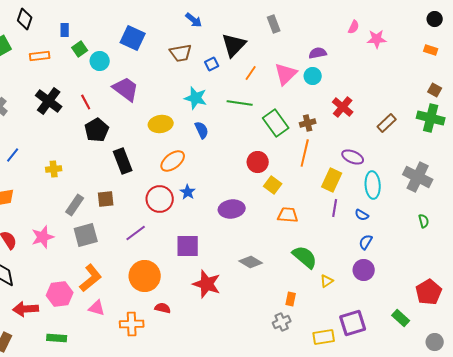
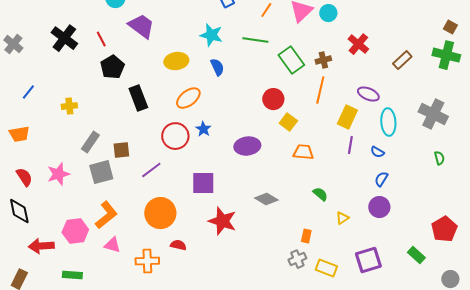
brown square: (106, 199) -> (121, 150), moved
green semicircle: (305, 257) -> (320, 194), size x0.6
yellow rectangle: (324, 337) -> (326, 268), moved, turned 30

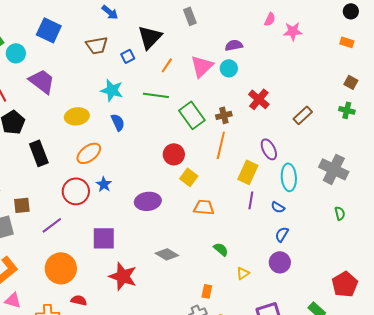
green cross: (446, 55) -> (347, 110), size x0.6
purple ellipse: (368, 94) -> (269, 149), turned 40

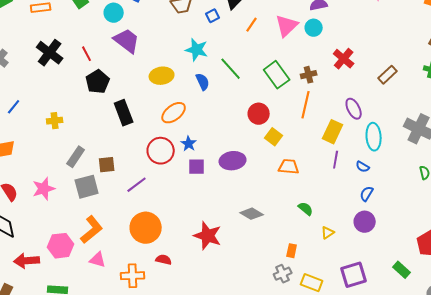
cyan circle: (16, 53) -> (114, 13), moved
green line: (156, 95) -> (231, 69), moved, turned 40
purple square: (104, 238) -> (197, 167), moved, size x0.7

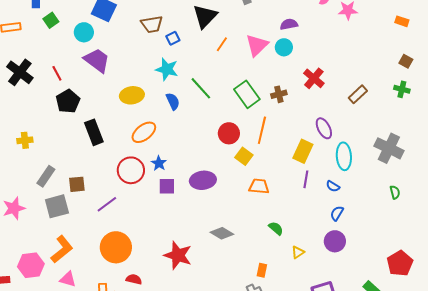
blue square: (213, 16) -> (173, 38), moved
orange line: (306, 105) -> (262, 130), moved

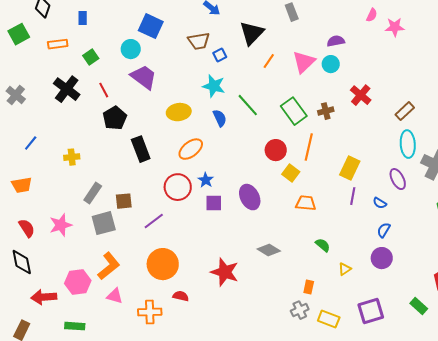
green square: (51, 20) -> (91, 57), moved
purple ellipse: (324, 128) -> (398, 179), moved
cyan ellipse: (344, 156) -> (408, 144), moved
purple ellipse: (203, 180) -> (250, 197), turned 70

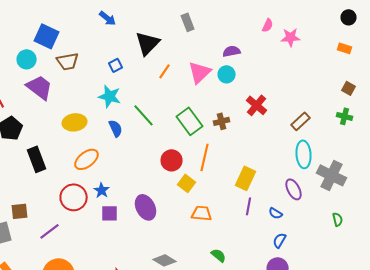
brown trapezoid: (199, 41) -> (68, 61), moved

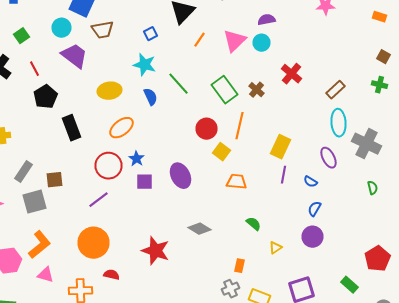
brown cross: (222, 121) -> (256, 90), turned -35
purple line: (50, 231) -> (98, 200), moved

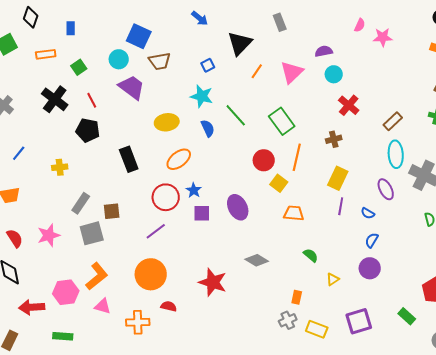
cyan circle: (262, 43) -> (334, 74), moved
brown cross: (256, 90) -> (334, 139), moved, turned 35
black pentagon: (46, 97) -> (88, 130), moved, turned -30

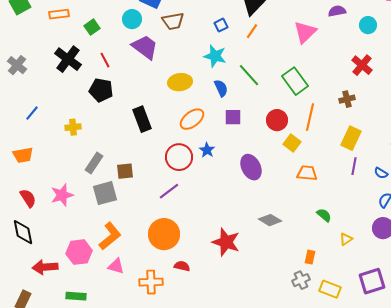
orange line: (257, 71) -> (252, 31), moved
cyan circle: (334, 74) -> (368, 25), moved
purple square: (202, 213) -> (233, 117), moved

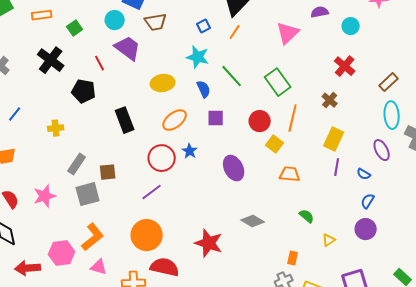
red line: (105, 60) -> (100, 63), moved
brown cross: (347, 99) -> (330, 100), turned -35
red semicircle: (182, 266) -> (165, 267), size x1.8

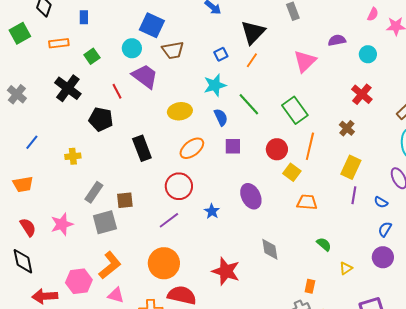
cyan star: (198, 57) -> (215, 85), turned -30
blue star: (190, 151) -> (212, 211), moved
gray diamond: (253, 221) -> (270, 249), turned 50

